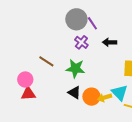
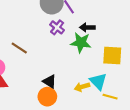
green star: (75, 68) -> (81, 43), moved
orange circle: (91, 97) -> (47, 97), moved

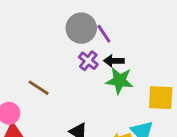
black arrow: (87, 27) -> (114, 61), moved

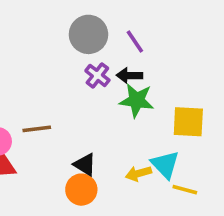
purple line: (104, 34) -> (135, 42), moved
brown line: (39, 88) -> (37, 129), moved, turned -40

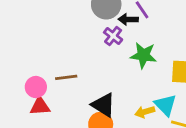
black arrow: (129, 75) -> (128, 19), moved
black triangle: (85, 165) -> (103, 105), size x1.4

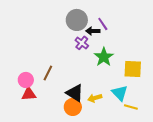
green star: (143, 55) -> (104, 57), turned 30
brown line: (66, 77) -> (48, 73), turned -56
yellow arrow: (145, 112) -> (95, 98), moved

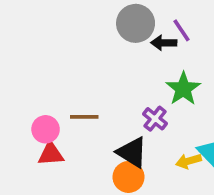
purple cross: (82, 43) -> (155, 119), moved
brown line: (48, 73) -> (84, 117), turned 63
yellow arrow: (95, 98) -> (189, 161), moved

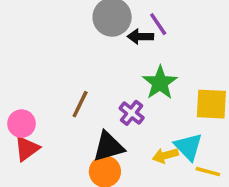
brown line: (84, 117) -> (80, 104), moved, turned -64
black triangle: (132, 152) -> (108, 147), turned -48
red triangle: (51, 154) -> (27, 148), turned -32

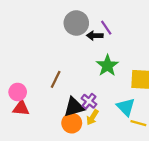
purple cross: (132, 113) -> (89, 101), moved
red triangle: (27, 148) -> (21, 108), turned 42
yellow arrow: (165, 156) -> (92, 117), moved, turned -42

